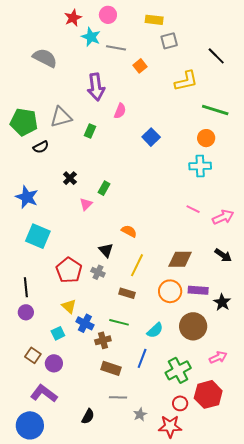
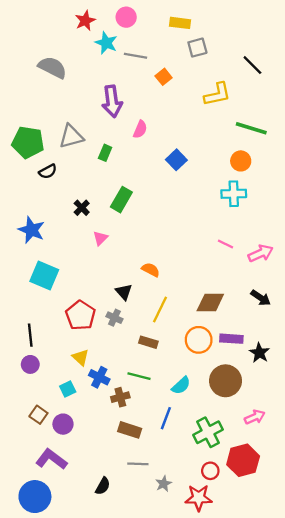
green rectangle: (104, 188) -> (121, 200), moved, size x1.5

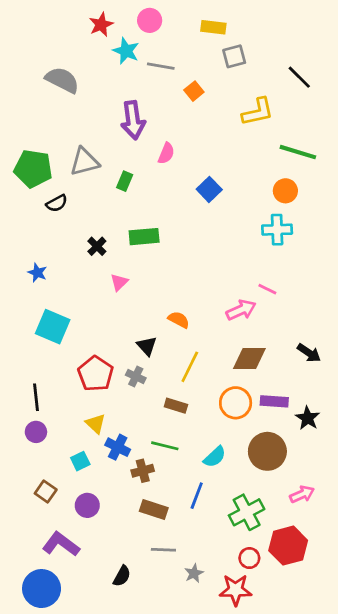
green rectangle: (121, 200) -> (144, 237), turned 55
blue star: (31, 230) -> (37, 273), size x0.6
pink arrow: (261, 253) -> (241, 310), moved
purple circle: (63, 424) -> (87, 505), moved

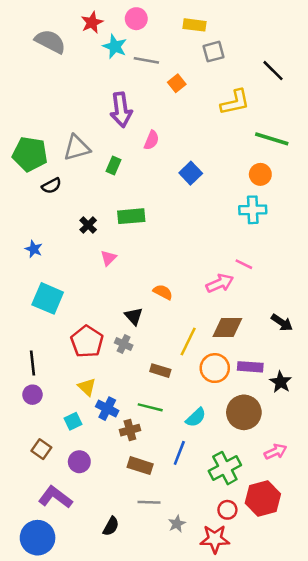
gray semicircle: (62, 80) -> (50, 41), moved
yellow line: (190, 367) -> (188, 341), moved

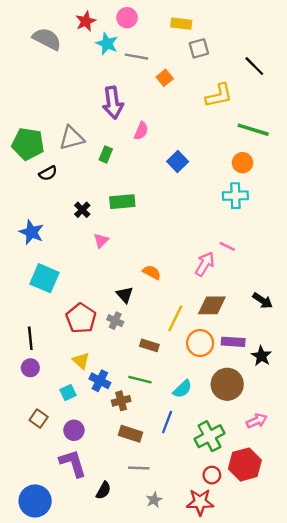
blue star: (34, 249) -> (32, 232), size x1.5
pink arrow: (220, 283) -> (205, 264), turned -35
purple L-shape: (55, 497) -> (73, 463), moved, turned 36
gray star: (177, 524) -> (154, 500), moved

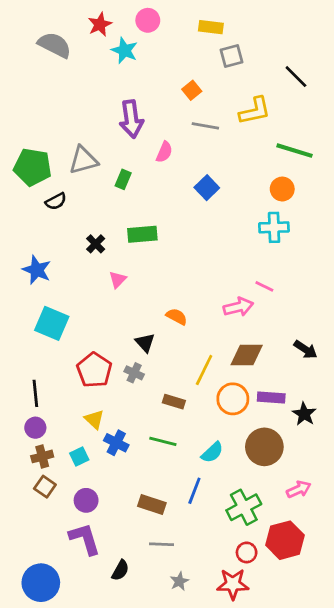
gray line: (136, 57) -> (205, 126), moved
pink arrow: (205, 264) -> (238, 307), turned 45
brown cross: (121, 401) -> (42, 456), moved

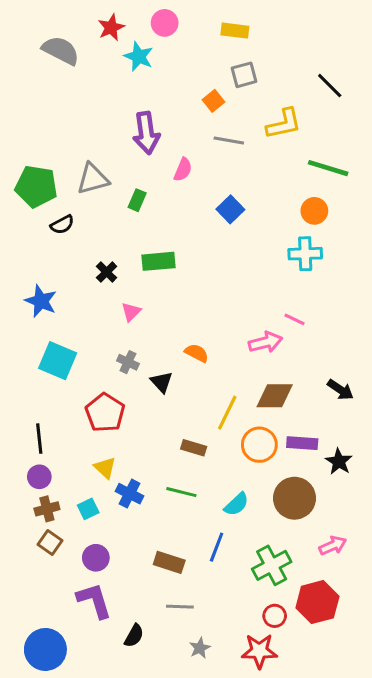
gray square: (231, 56) -> (244, 75), moved
gray cross: (134, 373) -> (128, 362), moved

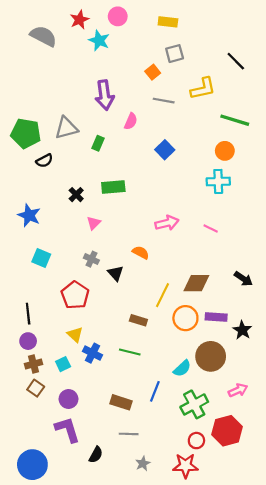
pink arrow: (265, 342) -> (167, 223), moved
cyan square: (58, 361) -> (41, 258), size x0.7
cyan semicircle: (236, 504) -> (182, 368), moved

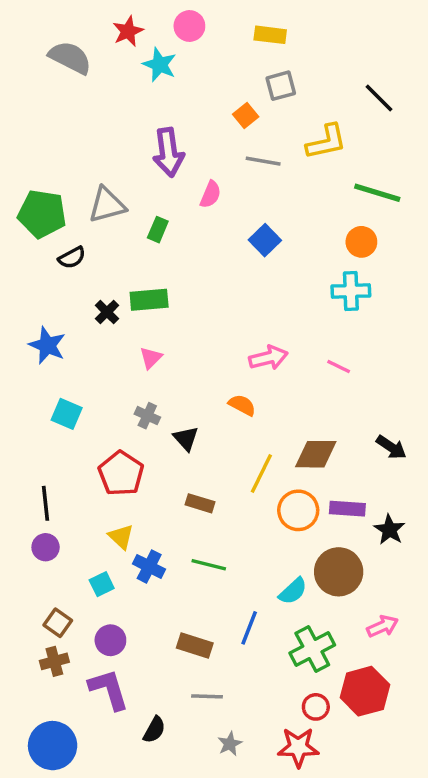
green rectangle: (113, 187) -> (149, 300), moved
black cross: (76, 195) -> (107, 312), moved
orange semicircle: (141, 253) -> (242, 405), moved
brown rectangle: (138, 320) -> (200, 503), moved
brown cross: (34, 364) -> (54, 661), moved

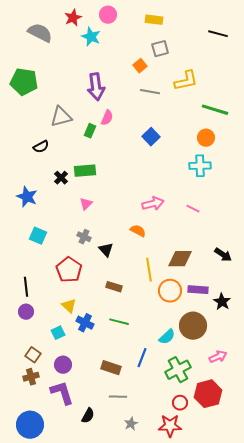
black line: (379, 98) -> (218, 34), moved, turned -30
pink semicircle: (210, 194) -> (107, 118), moved
green pentagon: (42, 214) -> (24, 82), moved
yellow line: (261, 474) -> (149, 270), turned -35

